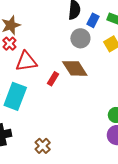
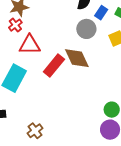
red rectangle: (53, 79) -> (54, 65), size x1.6

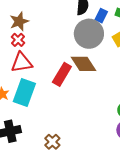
gray circle: (86, 29) -> (89, 34), size x1.5
red triangle: (30, 45) -> (22, 63), moved

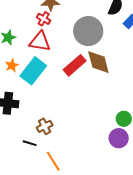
gray circle: (89, 34) -> (88, 31), moved
red cross: (18, 40) -> (44, 19), turned -32

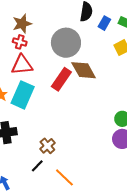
black line: (30, 143) -> (37, 166), turned -48

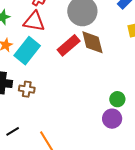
brown cross: (47, 146) -> (27, 89), moved, turned 35
black line: (37, 166) -> (13, 131), moved

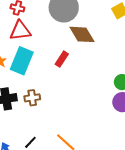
red rectangle: (69, 45) -> (62, 59), moved, size x0.7

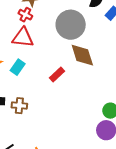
cyan rectangle: (22, 61) -> (18, 67), size x0.6

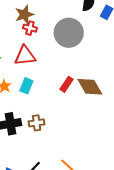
red cross: (25, 15) -> (30, 28), moved
brown diamond: (82, 55) -> (90, 87), moved

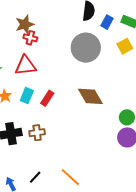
gray circle: (69, 33) -> (86, 48), moved
red rectangle: (66, 84) -> (47, 98), moved

